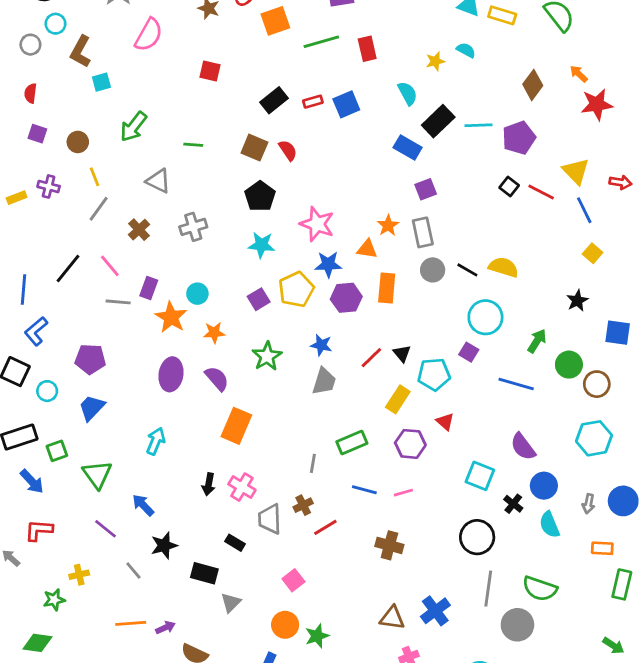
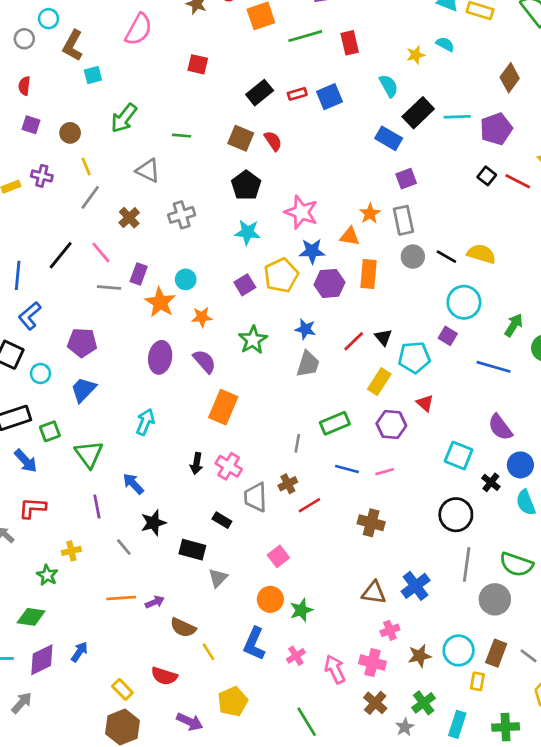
purple line: (106, 529) -> (97, 507), turned 40
green star: (54, 600) -> (47, 575), turned -30

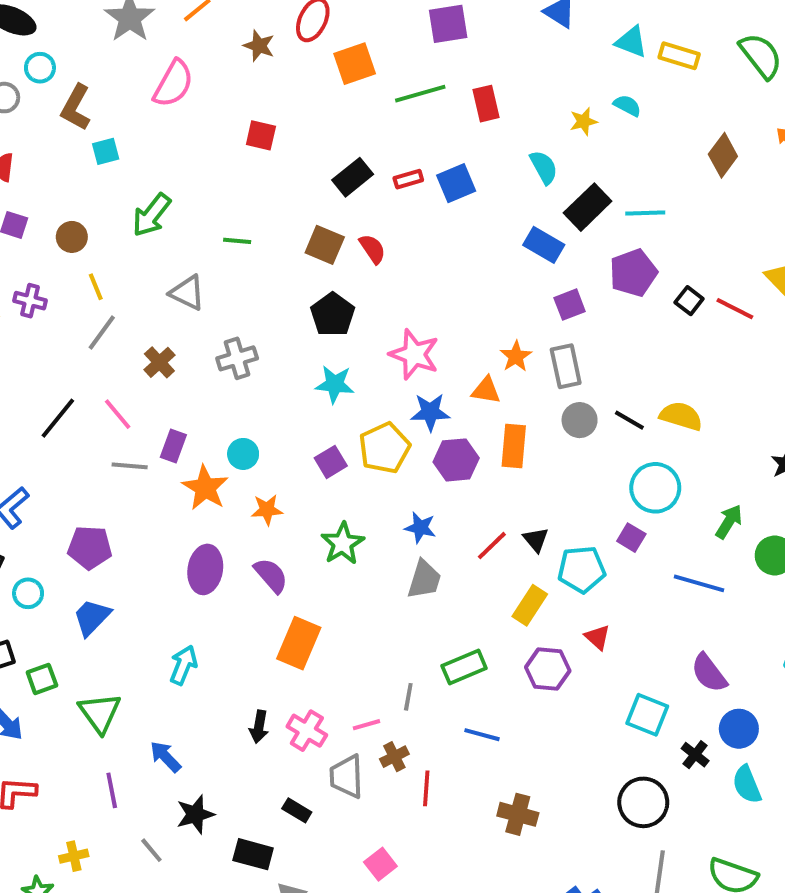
purple pentagon: (496, 129) -> (633, 273), moved
pink line: (385, 472) -> (367, 725), moved
red line: (309, 505) -> (426, 788), turned -55

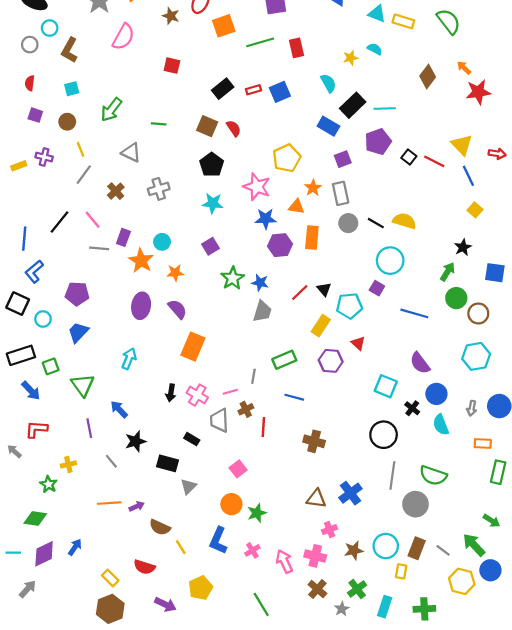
cyan square: (106, 151) -> (72, 89), moved
yellow pentagon: (384, 448) -> (287, 158), moved
green arrow: (729, 522) -> (447, 272), moved
green star: (343, 544) -> (233, 278), moved

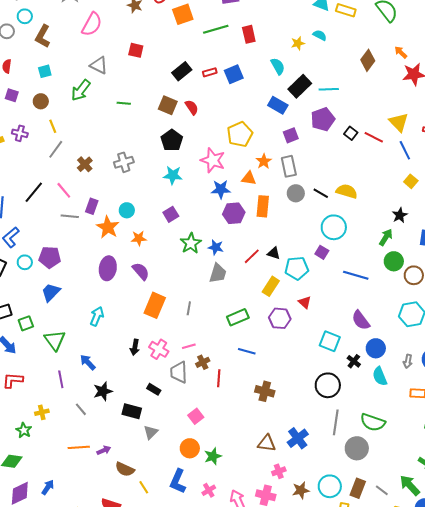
gray triangle: (131, 153) -> (99, 65), moved
black triangle: (324, 289) -> (274, 253), turned -32
cyan circle: (43, 319) -> (25, 262), moved
gray line: (253, 376) -> (189, 308), moved

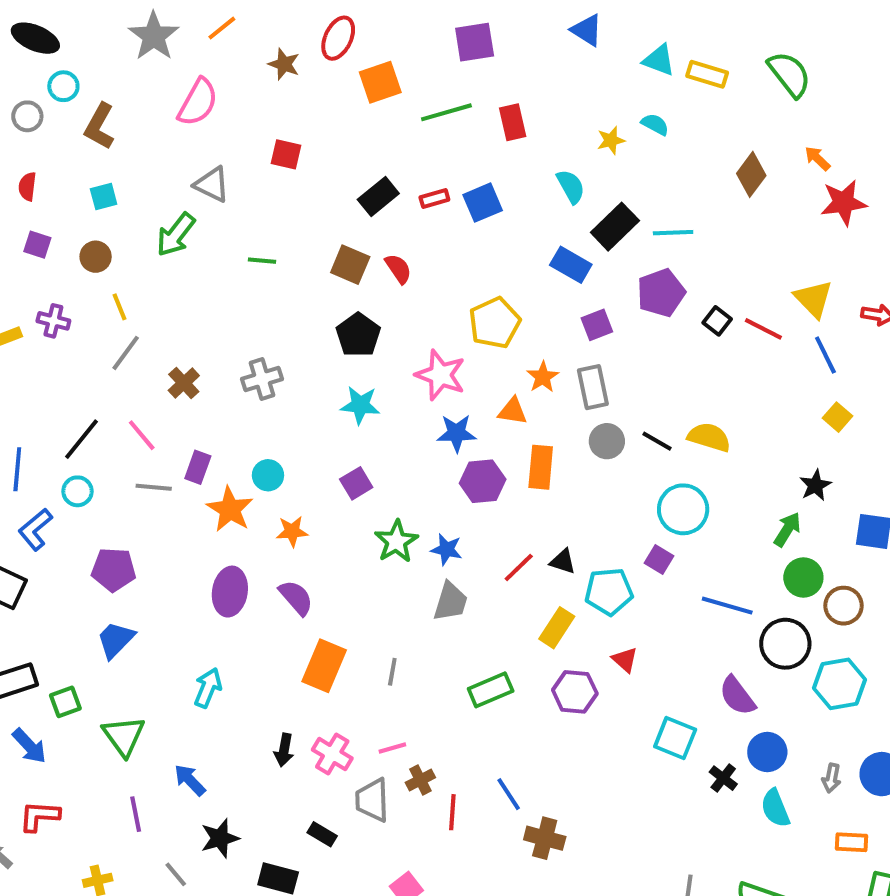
cyan circle: (25, 262) -> (77, 491), moved
blue line: (247, 351) -> (509, 794), moved, turned 42
black circle: (328, 385) -> (785, 644), moved

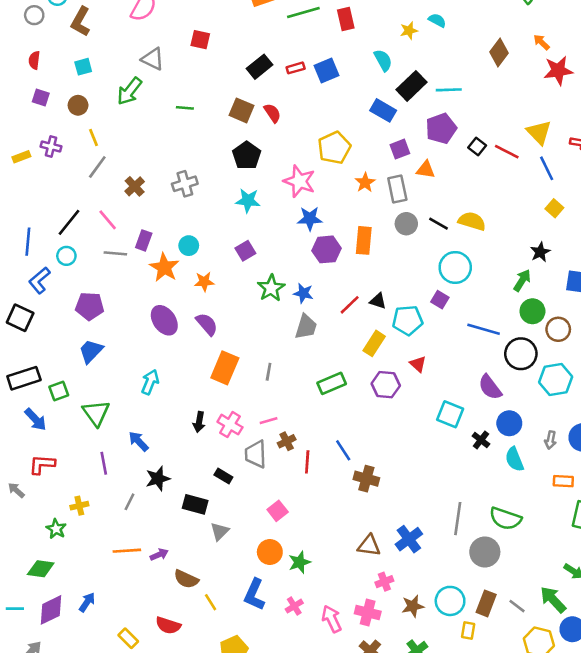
orange triangle: (513, 411) -> (426, 170), moved
purple ellipse: (230, 592) -> (164, 320), turned -44
gray line: (176, 874) -> (130, 502), turned 66

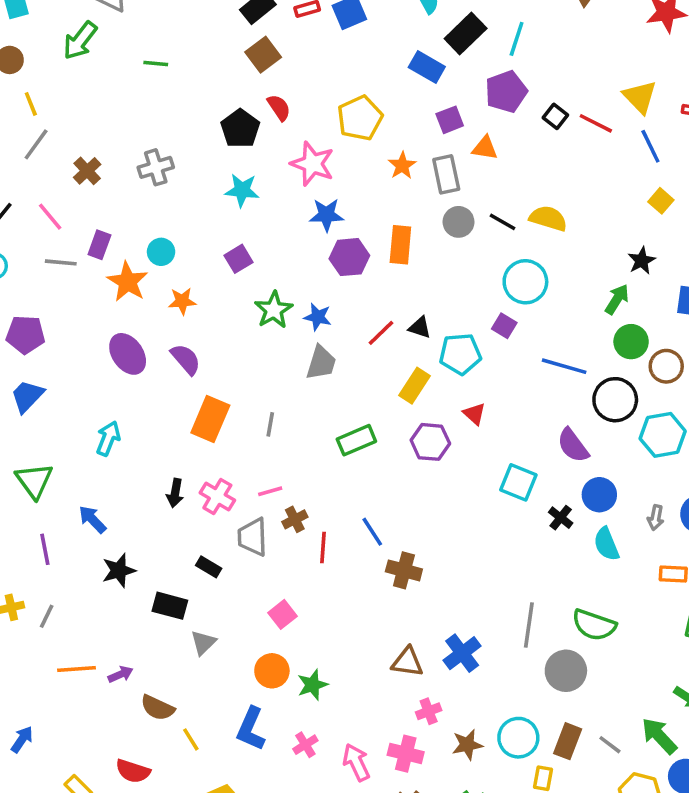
cyan line: (449, 90) -> (517, 39), turned -70
brown square: (242, 110) -> (263, 55), moved, turned 30
red semicircle: (272, 113) -> (279, 107), moved
gray line: (130, 502) -> (47, 616), moved

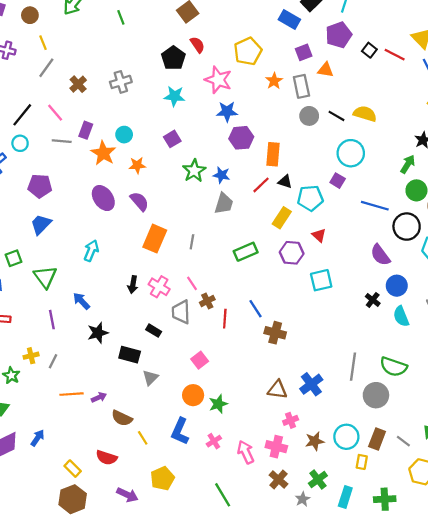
green line: (156, 63) -> (121, 17), turned 64
orange rectangle: (400, 245) -> (273, 154), moved
cyan square: (518, 482) -> (321, 280), moved, turned -35
pink line: (270, 491) -> (192, 283), turned 72

